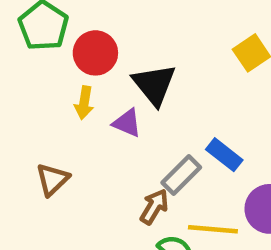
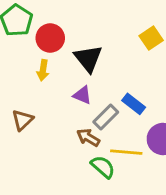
purple triangle: (127, 123) -> (82, 95), moved
brown arrow: (154, 207) -> (88, 138), turned -90

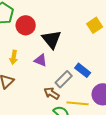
yellow arrow: (43, 70) -> (14, 57), moved
purple triangle: (82, 95) -> (41, 60), moved

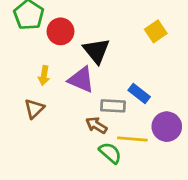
purple triangle: (41, 60) -> (81, 80), size x1.5
gray rectangle: (64, 79) -> (113, 106), turned 48

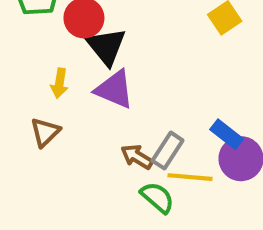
black triangle: (96, 51) -> (106, 47), moved
blue rectangle: (139, 93) -> (227, 134), moved
gray rectangle: (113, 106) -> (168, 151), moved, turned -60

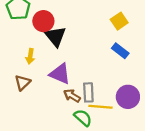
purple triangle: (115, 89) -> (60, 74), moved
blue rectangle: (227, 134) -> (120, 51), moved
gray rectangle: (168, 151) -> (88, 92), turned -36

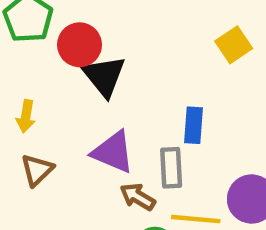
blue rectangle: (120, 51) -> (193, 125), moved, turned 56
yellow arrow: (30, 56) -> (26, 116), moved
gray rectangle: (88, 92) -> (171, 168), moved

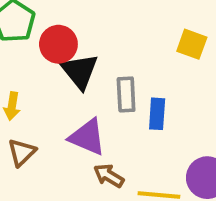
yellow square: (234, 45) -> (192, 44), turned -36
gray rectangle: (171, 168) -> (126, 94), moved

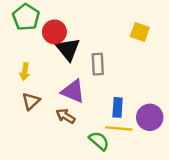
blue rectangle: (157, 114) -> (118, 107), moved
brown arrow: (109, 176) -> (66, 116), moved

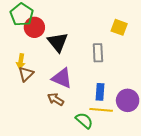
red circle: (54, 32) -> (34, 27), moved
gray rectangle: (98, 64) -> (98, 53), moved
brown triangle: (31, 101) -> (26, 74), moved

